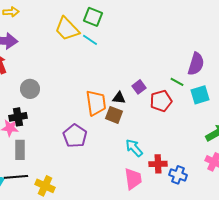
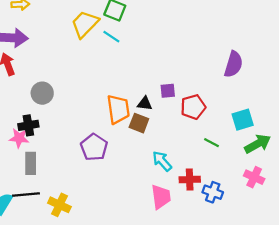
yellow trapezoid: (67, 29) -> (85, 24), turned 88
green line: (177, 82) -> (212, 143), moved
purple square: (139, 87) -> (168, 91), turned 32
cyan square: (200, 95) -> (243, 120), moved

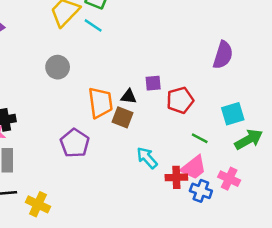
gray circle: (42, 93) -> (58, 67), moved
pink cross: (254, 177) -> (229, 179), moved
pink trapezoid: (161, 197) -> (194, 168), moved, turned 60

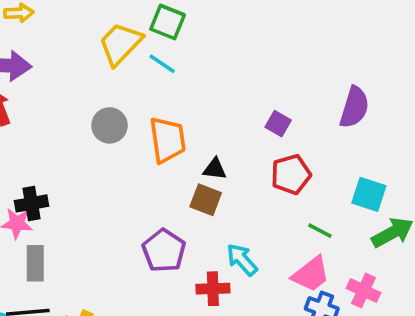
purple square: (153, 83) -> (278, 124), moved, turned 35
orange trapezoid: (100, 103) -> (168, 140), moved
cyan square: (233, 114) -> (369, 194), turned 35
purple pentagon: (75, 143) -> (164, 251), moved
red cross: (176, 177) -> (213, 289), moved

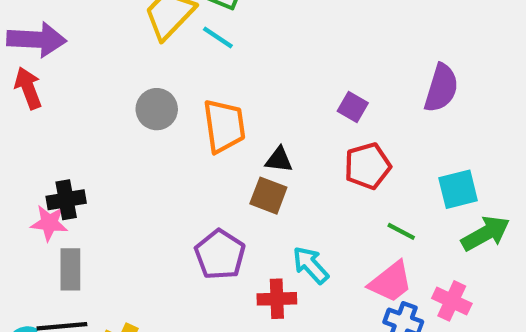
cyan square: (369, 194) -> (458, 189), turned -32

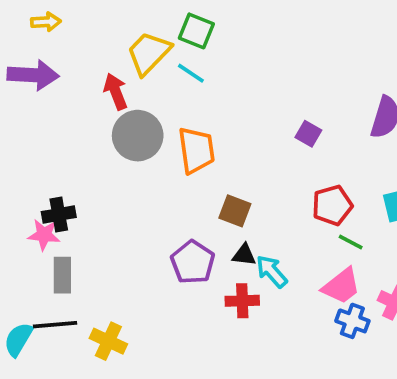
red arrow: (28, 88) -> (116, 92), moved
gray circle: (157, 109) -> (138, 136), size x1.4
black triangle: (279, 160) -> (244, 255), moved
red pentagon: (367, 166) -> (332, 205), moved

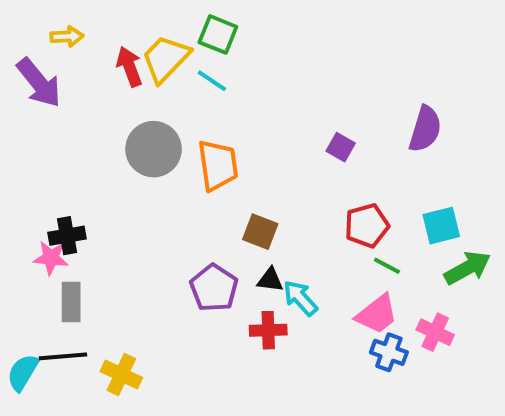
yellow arrow: (46, 22) -> (67, 36), moved
purple arrow: (33, 75) -> (39, 83), turned 48
red arrow: (116, 92) -> (129, 67), moved

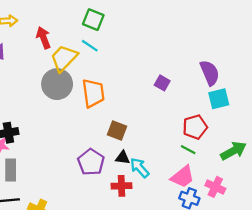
yellow trapezoid: (166, 59) -> (64, 58), moved
purple semicircle: (425, 129) -> (210, 73), turned -40
red pentagon: (367, 226) -> (195, 127), moved
cyan square: (441, 226) -> (219, 99), moved

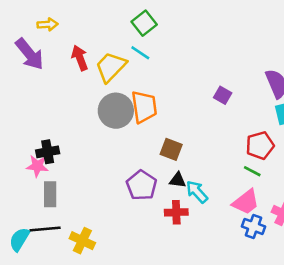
green square: (93, 20) -> (144, 23), turned 30
red arrow: (43, 38) -> (80, 58), moved
gray circle: (57, 84) -> (116, 111), moved

